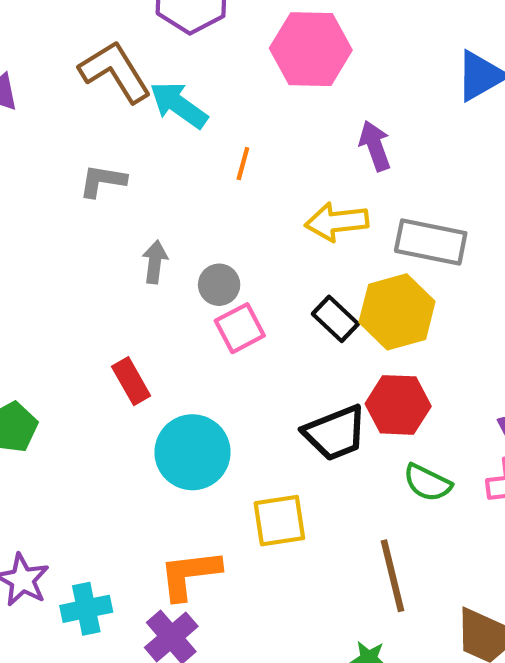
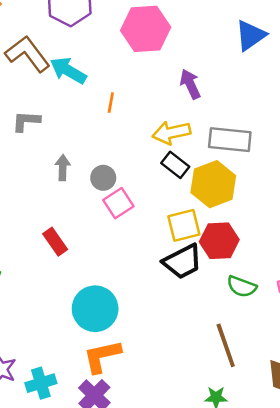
black rectangle: (335, 319) -> (175, 165), moved
cyan circle: (192, 452) -> (95, 309), moved
yellow square: (279, 521) -> (184, 225), moved

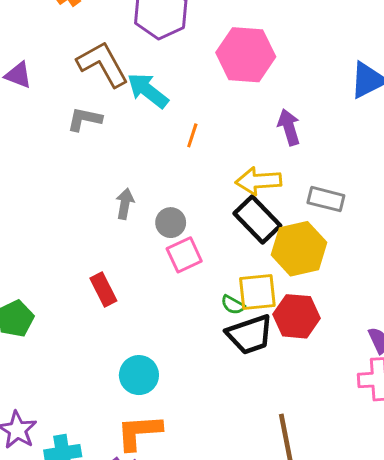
gray L-shape: (26, 121) -> (84, 119), moved
gray rectangle: (230, 140) -> (326, 199), size x0.7
black rectangle: (175, 165) -> (257, 220), size x1.4
green semicircle: (242, 287) -> (233, 305), moved, size x0.7
cyan circle: (95, 309) -> (139, 375), size x0.7

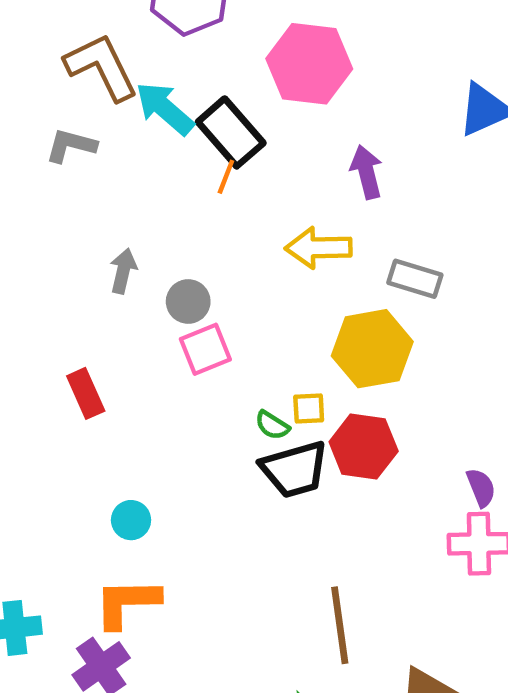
black rectangle: (257, 220) -> (231, 132), moved
yellow square: (257, 292) -> (309, 408), size x0.6
cyan circle: (139, 375) -> (131, 520), size x0.7

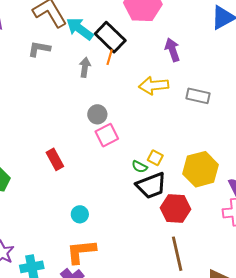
gray arrow: (123, 271) -> (85, 67), moved
yellow hexagon: (372, 349) -> (201, 169), moved
yellow square: (309, 408) -> (155, 158), turned 35
red hexagon: (364, 446) -> (176, 208), moved

